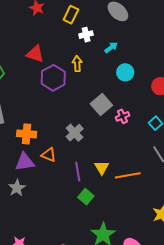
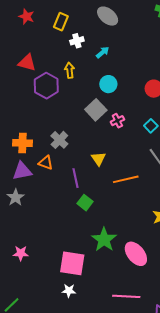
cyan circle: (125, 72) -> (108, 84), moved
gray cross: (75, 133) -> (59, 140), moved
yellow triangle: (102, 168) -> (99, 159), moved

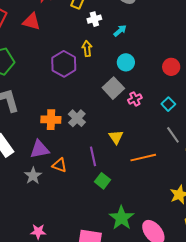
red triangle: (27, 63) -> (31, 22), moved
orange cross: (23, 143) -> (51, 120), moved
orange triangle: (46, 163) -> (59, 165), moved

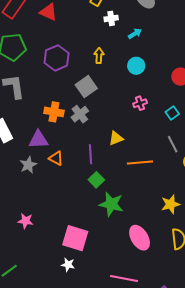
yellow arrow: (87, 49) -> (99, 56), moved
purple hexagon: (64, 64) -> (57, 58), moved
gray square: (113, 88) -> (86, 87), moved
yellow triangle: (116, 137) -> (116, 138), turned 35
green star: (122, 218) -> (111, 204), moved, turned -30

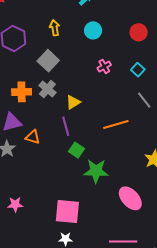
yellow triangle: (116, 138) -> (73, 102), moved

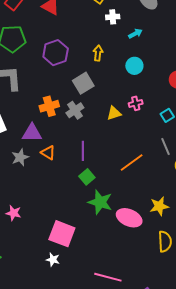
orange cross: (22, 92) -> (49, 106), turned -30
yellow triangle: (73, 102) -> (114, 113), moved
orange line: (116, 124) -> (132, 162), turned -35
pink ellipse: (130, 198) -> (129, 218), moved, turned -40

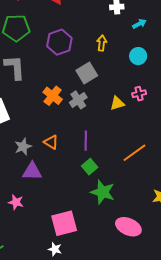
orange cross: (49, 106) -> (53, 96), turned -36
purple triangle: (32, 133) -> (32, 171), moved
pink ellipse: (129, 218) -> (128, 227), moved
pink square: (62, 234) -> (64, 223), turned -36

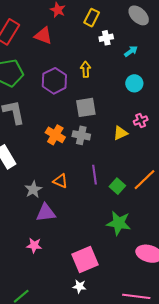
yellow arrow: (102, 43) -> (86, 69), moved
gray square: (87, 73) -> (86, 107), turned 30
gray cross: (78, 100) -> (81, 135), turned -36
green square: (90, 167) -> (117, 186), moved

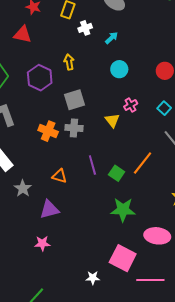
yellow triangle: (120, 133) -> (112, 120), turned -35
gray star: (33, 189) -> (23, 188), moved
pink square: (85, 259) -> (123, 258), moved, turned -32

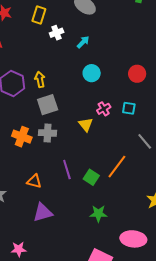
yellow arrow: (69, 62) -> (40, 79), moved
cyan square: (164, 108) -> (129, 108), moved, turned -32
purple triangle: (49, 209) -> (43, 212), moved
green star: (123, 210) -> (98, 214), size x0.7

